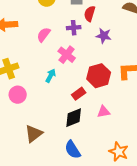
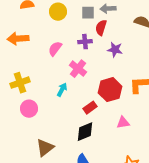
pink triangle: (104, 112) -> (123, 123), moved

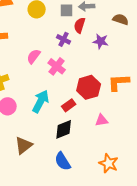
purple cross: (85, 42) -> (64, 39), turned 32
pink semicircle: (55, 49) -> (34, 56), moved
purple star: (115, 50) -> (101, 41), moved
cyan arrow: (62, 90) -> (41, 101), moved, size x1.6

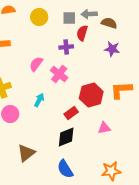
brown semicircle: (121, 19) -> (109, 23), moved
purple cross: (64, 39) -> (66, 47), turned -32
purple star: (101, 41) -> (112, 49), moved
cyan arrow: (41, 101) -> (39, 100), moved, size x0.6
orange star: (109, 163) -> (111, 171), turned -30

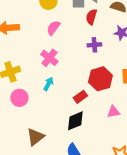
purple cross: (66, 47) -> (94, 45), moved
pink semicircle: (36, 64) -> (53, 28), moved
pink cross: (59, 74) -> (49, 58), moved

